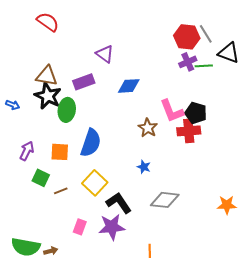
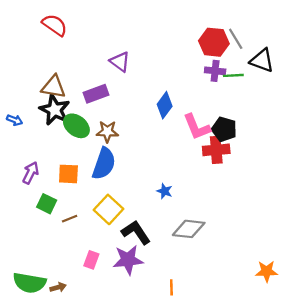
purple cross: (188, 62) -> (215, 71), turned 30
blue diamond: (129, 86) -> (165, 105), moved, turned -50
green ellipse: (67, 110) -> (76, 126), turned -60
brown star: (148, 128) -> (107, 132), moved, turned -30
orange star: (227, 205) -> (267, 271), moved

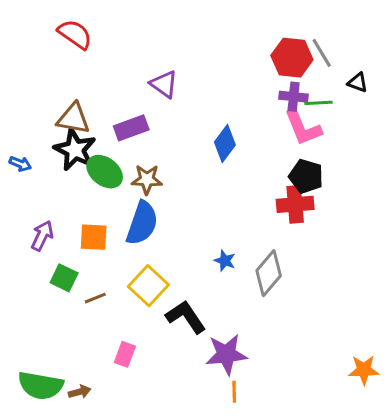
black triangle: (262, 61) -> (358, 83), size x0.6
pink L-shape: (197, 127) -> (303, 128), moved
gray diamond: (189, 229) -> (269, 273), moved, turned -56
purple star: (128, 260) -> (226, 354), moved

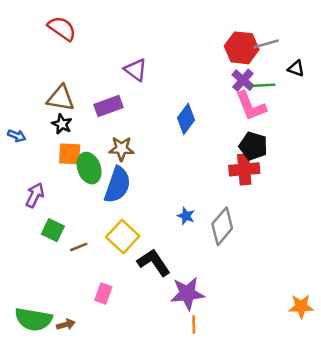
gray line: (322, 53) -> (266, 44), turned -75
purple cross: (294, 97) -> (243, 80), turned 35
black star: (75, 150) -> (62, 124), size x0.6
green ellipse: (105, 172) -> (89, 168), moved, turned 32
orange square: (94, 237) -> (70, 154), moved

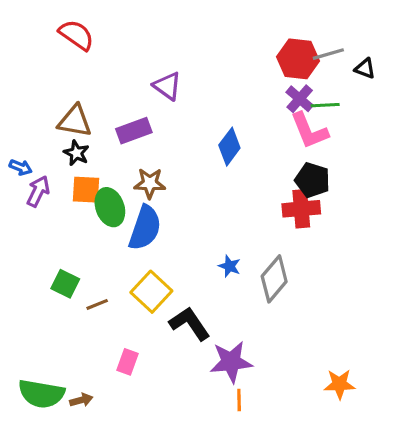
black triangle: (296, 68) -> (365, 68), moved
purple arrow: (35, 195) -> (38, 191), moved
orange star: (301, 306) -> (340, 384), moved

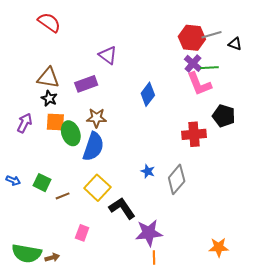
blue arrow: (21, 167) -> (13, 181), moved
black pentagon: (312, 180) -> (224, 116), moved

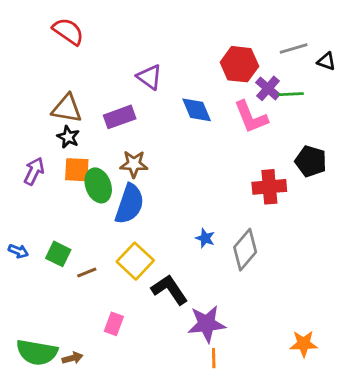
red hexagon: (192, 38) -> (239, 64), moved
pink L-shape: (199, 84) -> (251, 117), moved
blue diamond: (148, 94) -> (197, 110), moved, turned -60

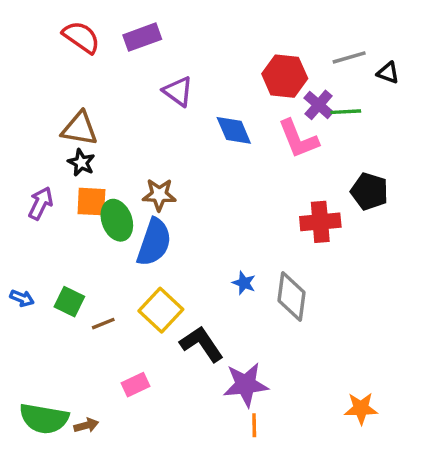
purple rectangle: (120, 117) -> (142, 37), moved
gray diamond: (245, 250) -> (291, 296), turned -33
pink rectangle: (114, 324) -> (135, 385), turned 45

